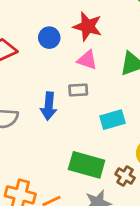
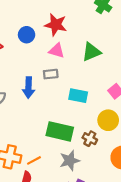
cyan rectangle: (113, 120) -> (78, 96), turned 30

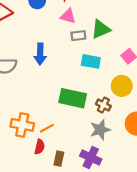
green triangle: (91, 52) -> (101, 29), moved
gray rectangle: (51, 74) -> (78, 36), moved
gray star: (70, 161) -> (100, 130), moved

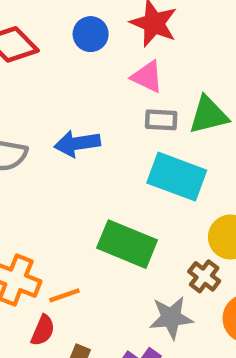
blue arrow: (40, 54) -> (77, 143), turned 70
cyan rectangle: (91, 61) -> (177, 177), size x1.4
brown cross: (103, 105) -> (204, 276), moved

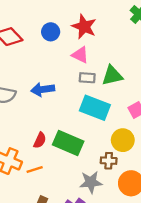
brown cross: (204, 276) -> (109, 161), turned -35
red semicircle: (43, 330) -> (40, 140), moved

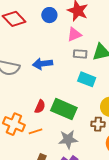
pink triangle: (80, 55) -> (74, 35), turned -49
cyan rectangle: (95, 108) -> (87, 79), size x0.7
gray star: (91, 182) -> (68, 139), moved

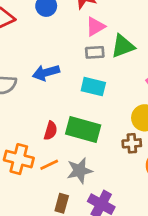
pink triangle: (74, 35) -> (95, 27), moved
cyan rectangle: (87, 79) -> (93, 87), moved
gray star: (68, 139) -> (80, 171), moved

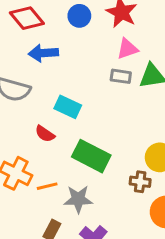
blue arrow: (46, 73) -> (43, 53), moved
cyan rectangle: (93, 87) -> (68, 107), moved
red semicircle: (51, 131) -> (45, 134), moved, turned 96

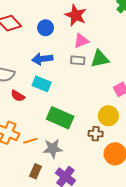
blue circle: (79, 16) -> (46, 28), moved
blue arrow: (43, 53) -> (42, 59), moved
red semicircle: (45, 134) -> (18, 96), moved

